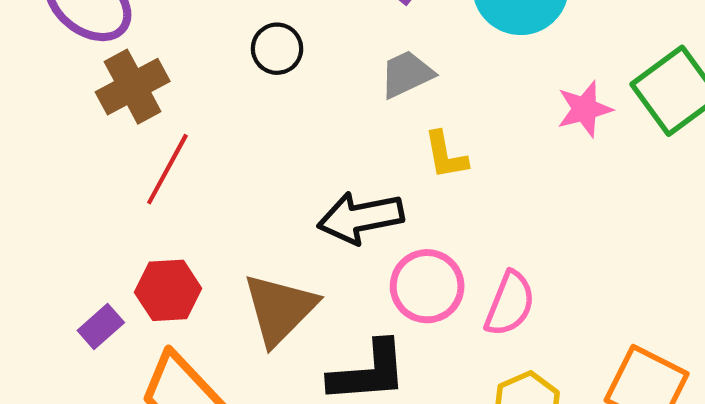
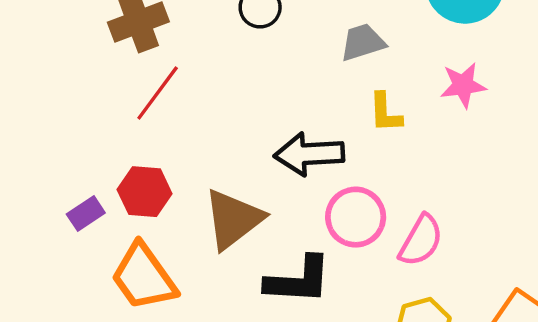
pink star: (585, 109) -> (463, 85), moved

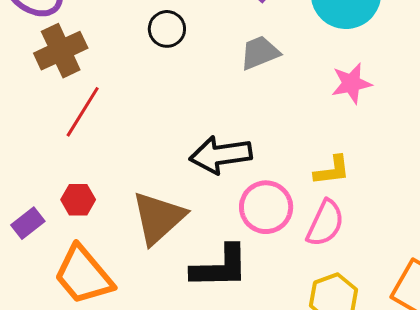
yellow L-shape: (385, 113) -> (332, 170), moved, turned -90
red hexagon: (145, 192) -> (78, 200), size x0.7

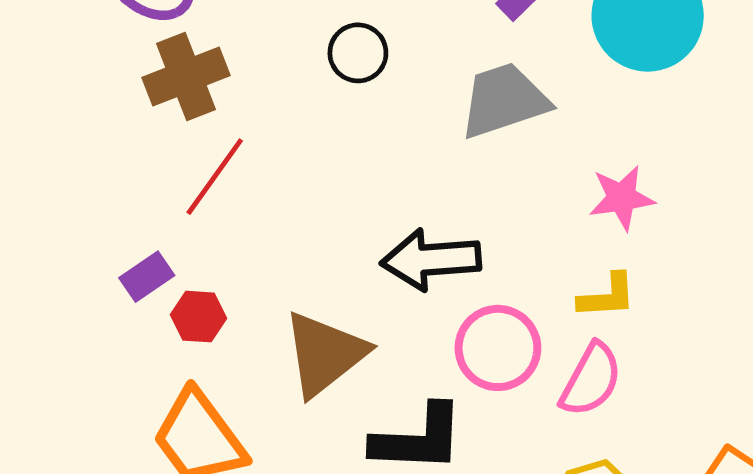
gray trapezoid: (260, 53) -> (504, 100), size x1.4
pink star: (351, 83) -> (622, 198), moved
purple rectangle: (28, 223) -> (147, 277), moved

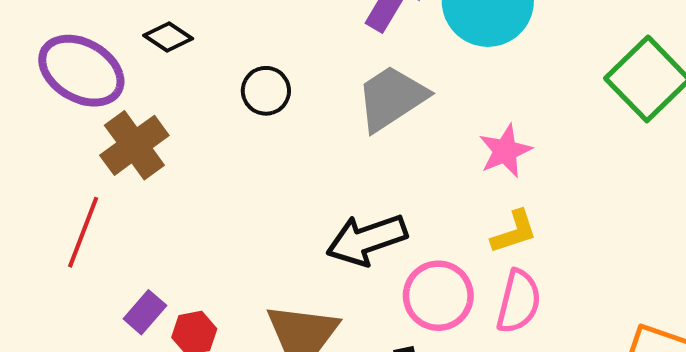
red line: (215, 177) -> (83, 232), moved

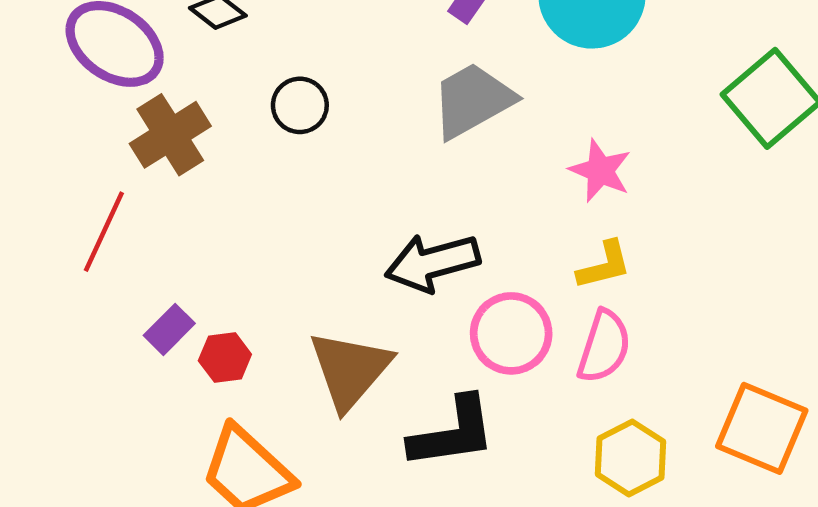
black circle: (266, 91) -> (300, 105), moved
pink star: (505, 151) -> (600, 171), turned -30

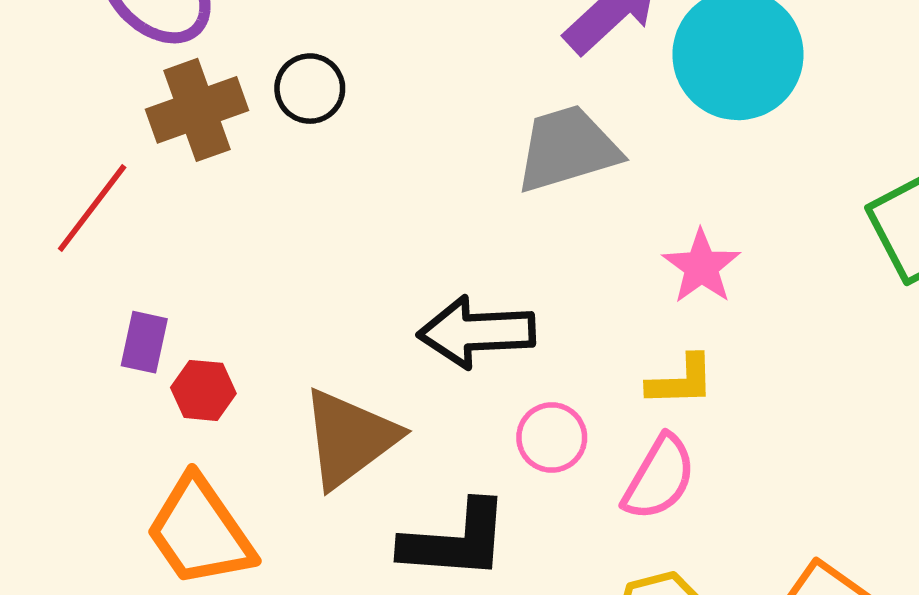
black circle: (300, 105) -> (310, 89), moved
purple rectangle: (169, 329) -> (144, 342), turned -45
pink circle: (511, 333) -> (552, 437), size x0.7

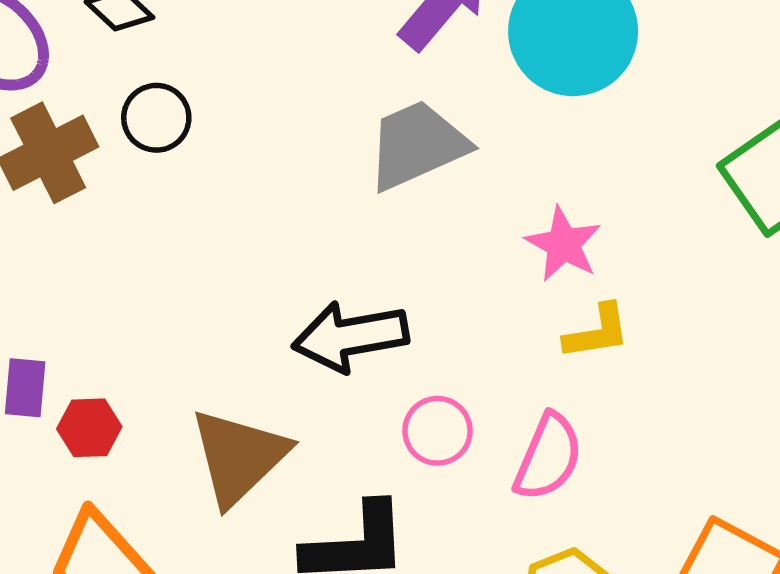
yellow L-shape: (681, 381) -> (597, 332), moved

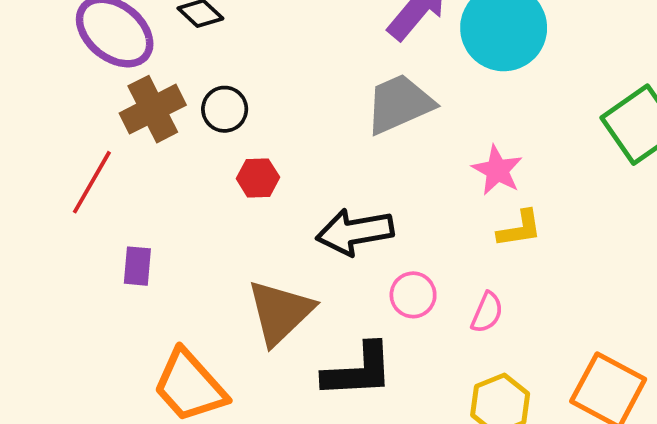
black circle: (156, 118) -> (225, 109), moved
red hexagon: (89, 428) -> (258, 178), moved
pink semicircle: (548, 457) -> (487, 312), size x0.7

